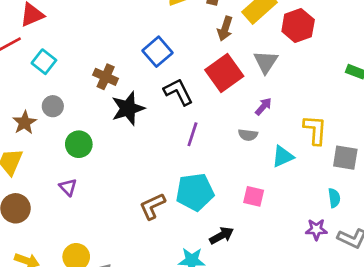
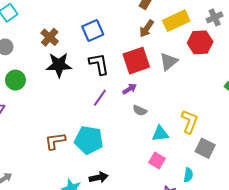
purple arrow: (263, 106) -> (130, 89), moved
pink square: (254, 196) -> (157, 160), moved

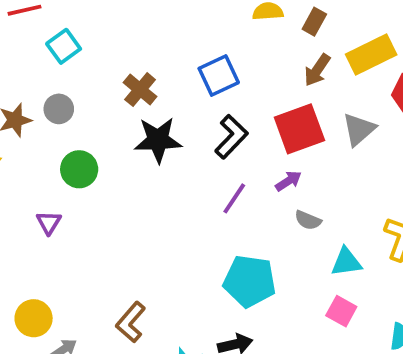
black L-shape: (99, 64) -> (231, 137), turned 55
cyan pentagon: (89, 140) -> (250, 281), moved
brown L-shape: (55, 141) -> (131, 322), moved, turned -40

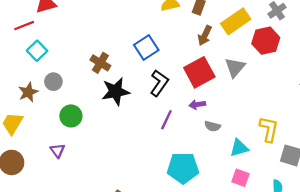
cyan square: (64, 46) -> (37, 51), moved
purple arrow: (288, 181) -> (197, 105), turned -147

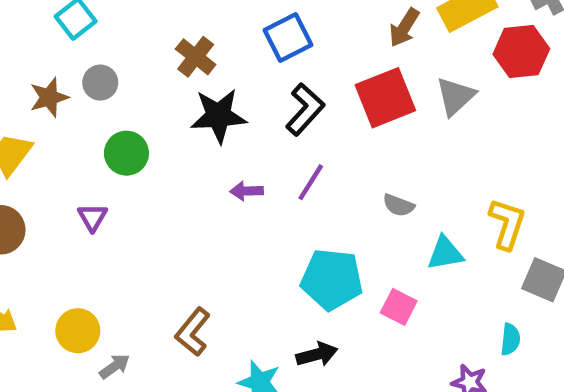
purple arrow: (197, 105) -> (247, 191), moved
pink square: (241, 178) -> (399, 307), moved

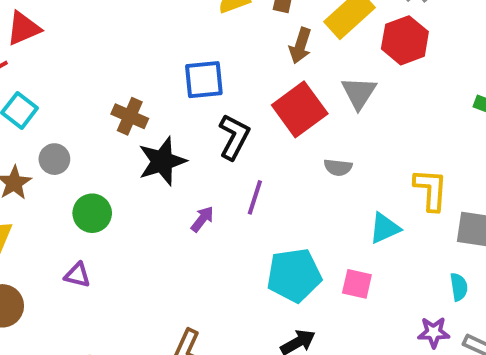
blue square: (288, 37) -> (204, 80), turned 36
purple arrow: (247, 191) -> (202, 219), turned 144
gray semicircle: (398, 205) -> (338, 167), moved
purple triangle: (92, 217) -> (77, 275), turned -32

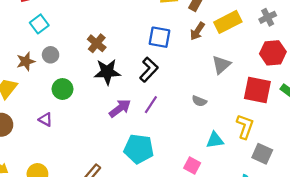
red hexagon: (405, 40) -> (273, 53), moved
blue square: (204, 80) -> (160, 37), moved
red square: (300, 109) -> (257, 90), moved, turned 32
purple arrow: (202, 219) -> (120, 108), size x1.5
cyan pentagon: (294, 275) -> (139, 149), moved

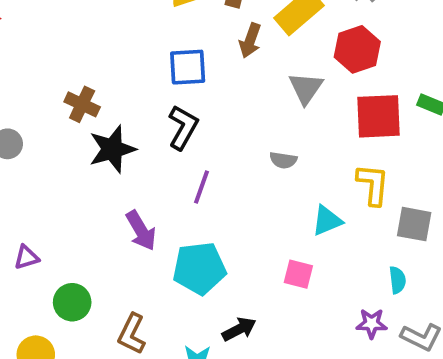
red hexagon: (273, 53) -> (357, 49), moved
green circle: (63, 89) -> (72, 302), moved
purple arrow: (120, 108) -> (141, 231), moved, turned 110
purple triangle: (46, 119) -> (26, 257), turned -32

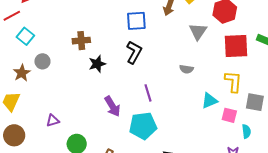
brown cross: (82, 104) -> (81, 41), turned -30
black star: (112, 149) -> (97, 64), size x0.7
purple line: (202, 187) -> (148, 93), moved, turned -36
pink square: (298, 274) -> (229, 115), moved

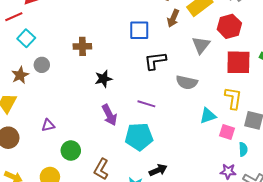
black L-shape: (134, 52) -> (155, 61), moved, turned -130
black star: (97, 64) -> (103, 79), moved
gray semicircle: (186, 69) -> (187, 82), size x1.5
purple line: (148, 93) -> (146, 104), turned -60

